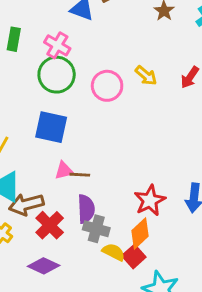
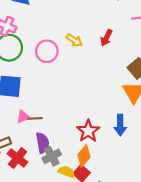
gray cross: (96, 229) -> (52, 156), turned -36

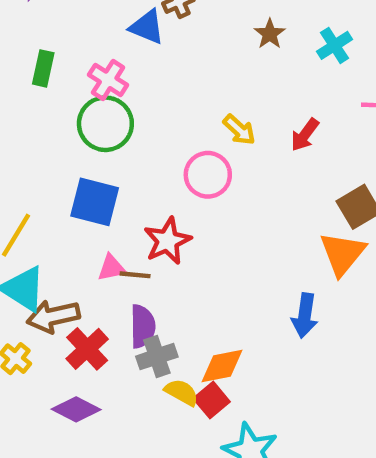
pink circle: (47, 51) -> (208, 175), moved
red star: (88, 131) -> (167, 241), moved
orange diamond: (84, 156) -> (222, 366), turned 30

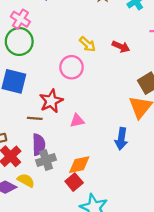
red arrow: (305, 135) -> (121, 47), turned -102
pink triangle: (112, 268) -> (77, 121), moved
yellow semicircle: (182, 392) -> (26, 180), moved

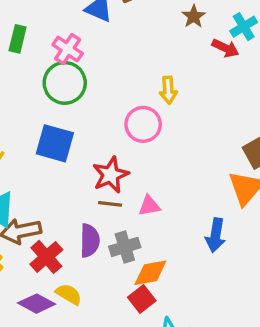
yellow arrow: (87, 44) -> (168, 90), turned 42
red arrow: (121, 47) -> (225, 48), moved
brown line: (35, 118) -> (110, 204), moved
gray cross: (46, 160) -> (125, 247), moved

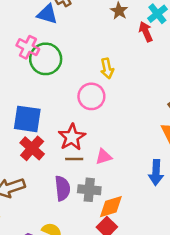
red arrow: (225, 48) -> (146, 32), turned -132
green circle: (65, 83) -> (46, 59), moved
gray cross: (125, 247) -> (89, 190), turned 30
red cross: (46, 257) -> (32, 148), moved

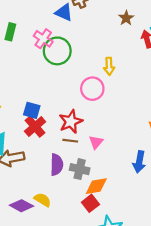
blue square: (27, 119) -> (32, 110), moved, size x0.7
pink triangle: (104, 157) -> (96, 142), turned -40

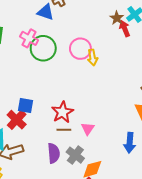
brown star: (126, 18) -> (117, 18), moved
pink circle: (92, 89) -> (80, 49), moved
red cross: (35, 127) -> (17, 120), moved
gray cross: (80, 169) -> (75, 155), turned 30

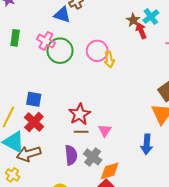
blue square: (25, 106) -> (34, 99), moved

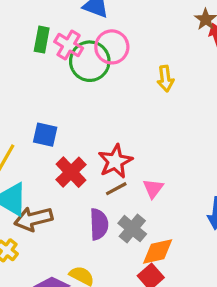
green rectangle: (15, 38) -> (42, 40), moved
pink circle: (97, 51) -> (112, 47), moved
red cross: (34, 122) -> (71, 172), moved
brown line: (81, 132) -> (116, 189), turned -32

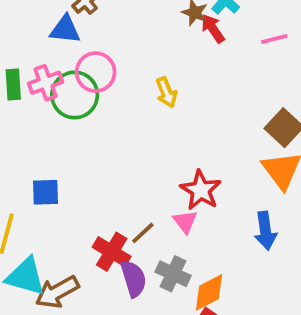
pink cross: (69, 45) -> (46, 83), turned -36
red star: (115, 161) -> (201, 190), moved
red cross: (71, 172) -> (112, 252), moved

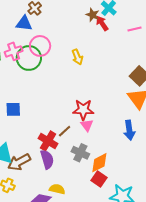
red star: (201, 190) -> (83, 110), moved, turned -30
purple semicircle: (134, 279) -> (47, 159), moved

